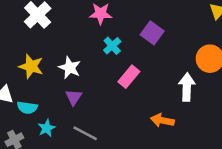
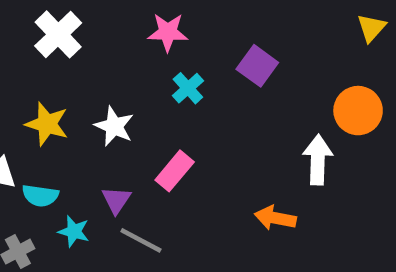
pink rectangle: (129, 77) -> (175, 171), moved
purple triangle: (74, 97) -> (116, 200), moved
cyan star: (47, 128) -> (74, 231), turned -30

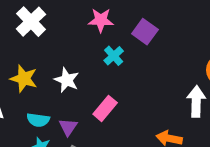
purple square: (257, 66) -> (145, 32), moved
cyan semicircle: (40, 196) -> (38, 120), moved

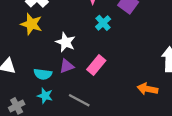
yellow star: (24, 79) -> (31, 24), moved
purple triangle: (68, 127) -> (67, 66), moved, turned 35

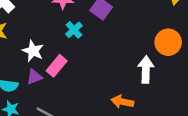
pink rectangle: (96, 65) -> (57, 66), moved

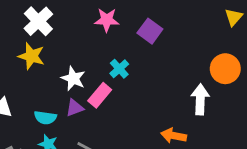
cyan cross: (74, 30) -> (119, 69), moved

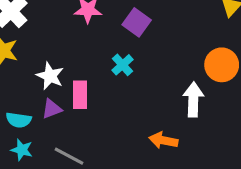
cyan cross: (119, 69) -> (123, 65), moved
pink rectangle: (100, 95) -> (80, 95), turned -40

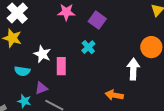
purple triangle: (52, 109) -> (41, 88), moved
cyan semicircle: (19, 120) -> (22, 71), moved

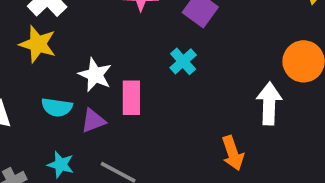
purple triangle: (41, 88) -> (93, 121), moved
orange arrow: (114, 95) -> (233, 153), turned -120

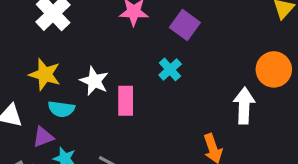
yellow star: (38, 44) -> (45, 74), moved
purple triangle: (93, 121) -> (43, 137), moved

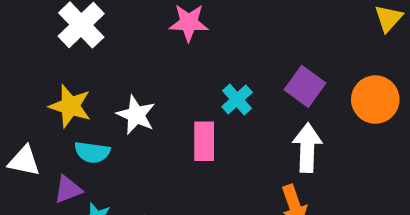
purple square: (185, 25) -> (305, 86), moved
pink rectangle: (126, 101) -> (204, 141), moved
white arrow: (244, 106) -> (307, 148), moved

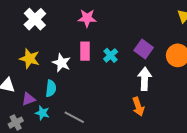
pink rectangle: (204, 141) -> (85, 51), moved
cyan semicircle: (92, 152) -> (51, 88), moved, turned -91

